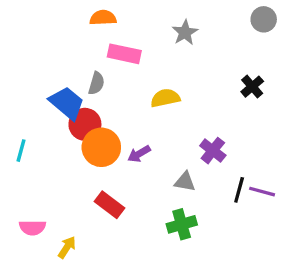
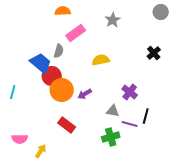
pink rectangle: (124, 54) -> (76, 33), turned -48
purple line: (262, 192) -> (130, 124), moved

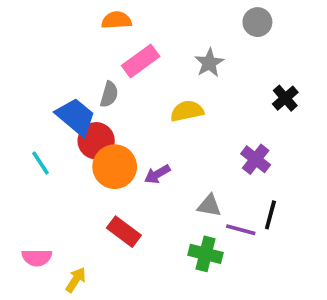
gray circle: (161, 12) -> (257, 22), moved
gray star: (113, 20) -> (209, 63), moved
cyan line: (13, 92) -> (40, 163), moved, turned -48
purple cross: (130, 92) -> (256, 159), moved
green cross: (111, 137) -> (206, 254), turned 30

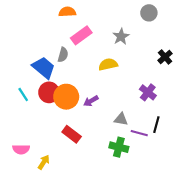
red circle: (96, 141) -> (49, 92), moved

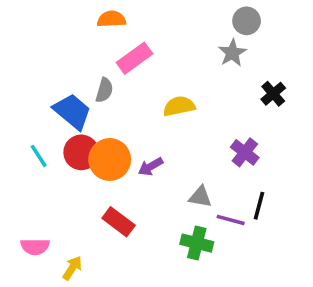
gray star: (121, 37) -> (232, 53), moved

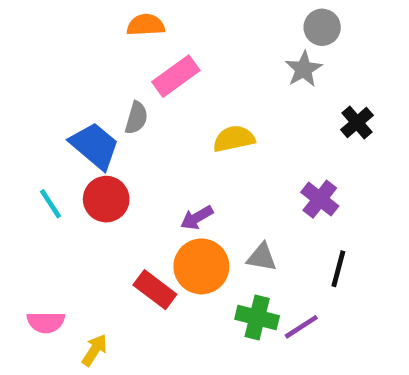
orange circle: (110, 159) -> (201, 266), moved
purple line: (231, 220) -> (301, 327), moved, turned -48

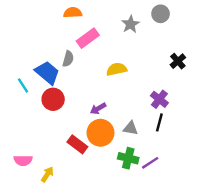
gray star: (304, 69) -> (130, 24), moved
cyan line: (50, 204) -> (23, 85), moved
black line: (338, 269) -> (159, 122), moved

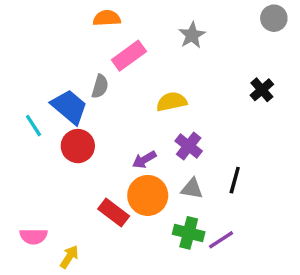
gray circle: (161, 14) -> (274, 18), moved
purple cross: (159, 99) -> (189, 146), moved

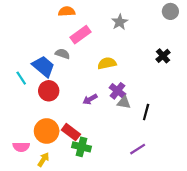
gray semicircle: (100, 86) -> (62, 54), turned -88
gray triangle: (192, 189) -> (124, 102), moved
orange circle: (148, 195) -> (47, 131), moved
green cross: (189, 233) -> (81, 147), moved

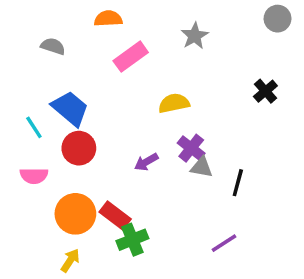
gray semicircle: (62, 54) -> (53, 46), moved
pink semicircle: (21, 147) -> (34, 176), moved
green cross: (81, 147) -> (132, 240), turned -36

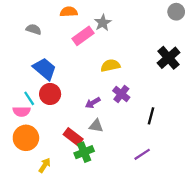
gray star: (195, 36) -> (103, 23), moved
black cross: (265, 91) -> (169, 58), size x1.5
cyan line: (34, 127) -> (29, 98), moved
gray triangle: (202, 167) -> (96, 126), moved
orange circle: (75, 214) -> (26, 138), moved

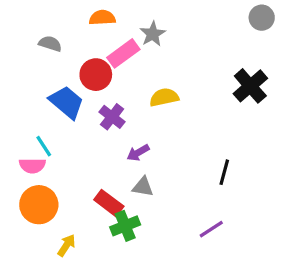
red circle: (50, 94) -> (96, 75), moved
purple cross: (121, 94) -> (112, 117), moved

